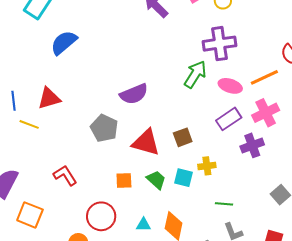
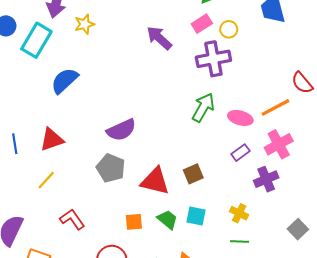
purple cross: (220, 44) -> (213, 59), moved
purple semicircle: (134, 94) -> (121, 130), moved
purple rectangle: (229, 119) -> (240, 153), size x0.7
yellow line: (29, 124) -> (46, 180), moved, turned -66
yellow cross: (207, 166) -> (239, 213), moved, turned 36

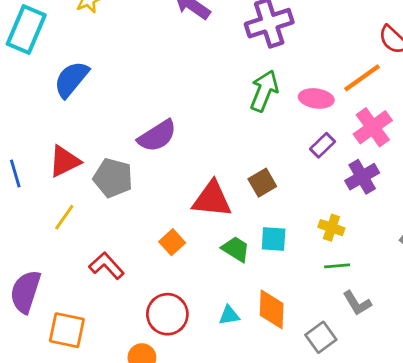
gray pentagon: (111, 168) -> (113, 178), moved
orange square: (134, 222) -> (172, 242), moved, turned -30

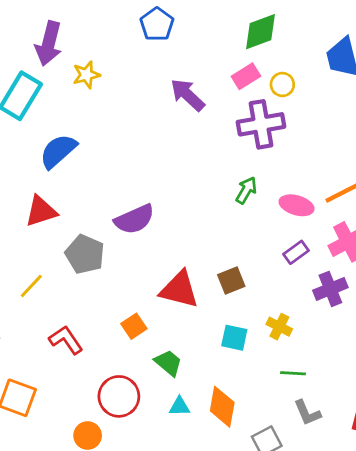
green arrow: (264, 91) -> (246, 190), size x0.7
red triangle: (65, 161) -> (41, 211), moved
yellow cross: (331, 228) -> (279, 327), moved
green trapezoid: (236, 249) -> (168, 363), moved

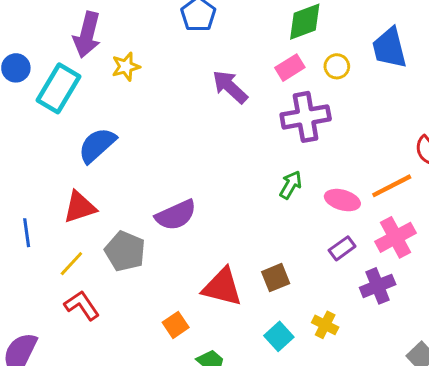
yellow circle: (282, 85) -> (337, 66), moved
yellow line: (31, 286) -> (71, 264), moved
cyan square: (234, 338) -> (279, 336), turned 36
red L-shape: (66, 340) -> (82, 305), moved

